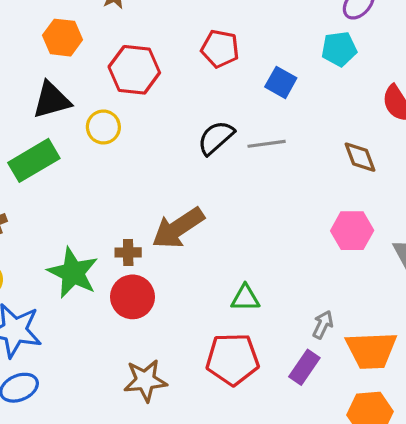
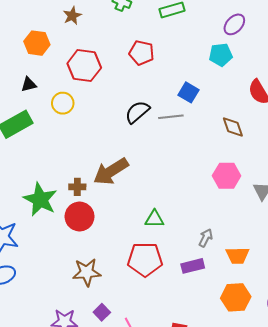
blue square: (281, 82) -> (189, 92), moved
black triangle: (52, 100) -> (29, 84), size x0.6
orange trapezoid: (371, 350) -> (237, 256), size x0.7
purple rectangle: (304, 367) -> (193, 266), turned 40

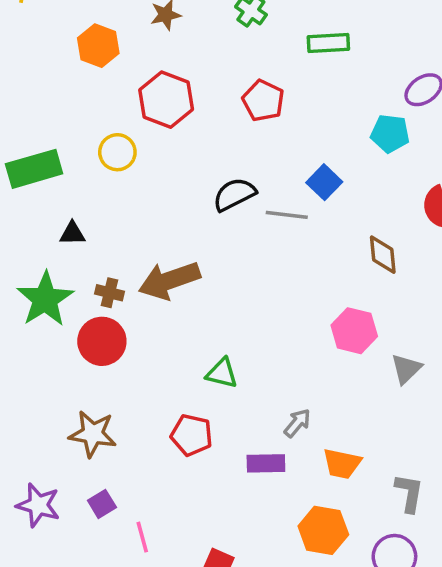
black triangle: (29, 84) -> (72, 233), moved
red pentagon: (145, 259) -> (192, 435), size x0.7

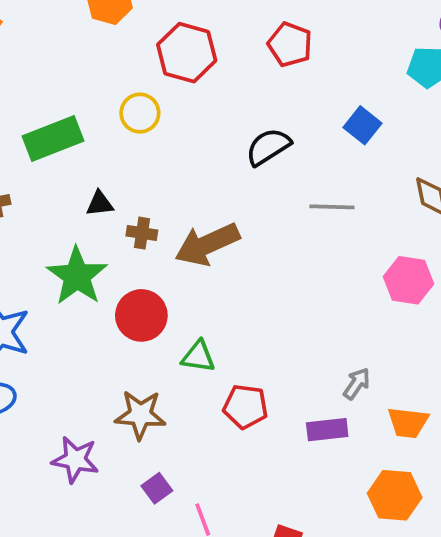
gray line: (287, 215) -> (332, 207), moved
brown cross: (109, 293) -> (142, 233), moved
green triangle: (222, 373) -> (198, 356), moved
purple star: (38, 505) -> (75, 460), moved

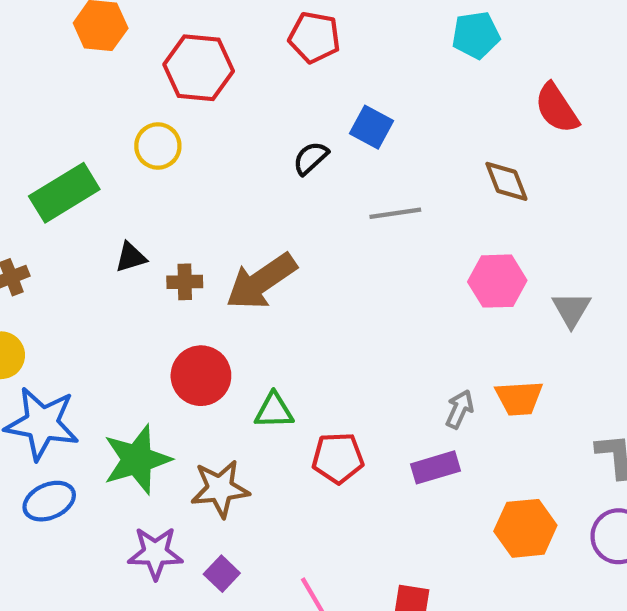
blue square: (362, 125) -> (372, 127), moved
black semicircle: (268, 147) -> (311, 158), size x0.7
green star: (77, 276) -> (137, 460), moved, turned 30
orange trapezoid: (408, 423) -> (519, 398), moved
purple square: (157, 488) -> (222, 574), moved

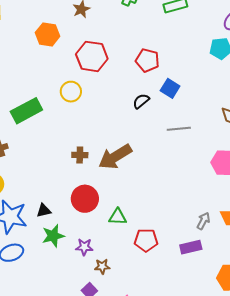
red pentagon: (314, 37) -> (147, 60), moved
black triangle: (131, 257) -> (44, 211), moved
green star: (137, 460) -> (53, 236), size x0.7
brown star: (220, 489) -> (102, 266), moved, size x0.6
purple star: (155, 553) -> (84, 247), moved, size x0.7

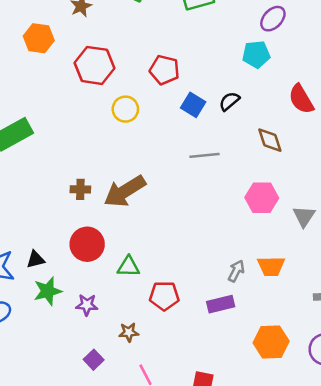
yellow circle: (71, 92) -> (125, 109), moved
black semicircle: (141, 101) -> (229, 101), moved
brown star: (102, 266) -> (129, 332), moved

